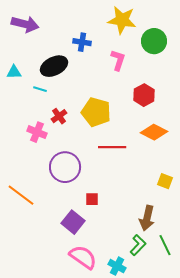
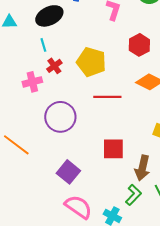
cyan line: (40, 89) -> (43, 45), moved, turned 56
pink cross: (37, 132) -> (32, 82), turned -36
red square: (92, 199) -> (113, 149), moved, size x1.6

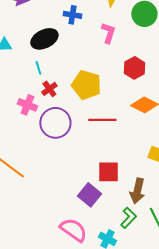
pink cross: (32, 82) -> (27, 105), turned 36
purple circle: (60, 117) -> (55, 123), moved
purple square: (68, 172) -> (89, 195), moved

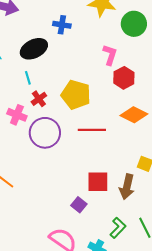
pink L-shape: (108, 33) -> (110, 55), moved
brown arrow: (137, 191) -> (127, 187), moved
purple square: (89, 195) -> (79, 205), size x0.7

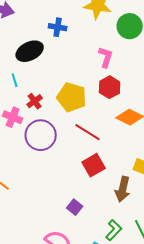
cyan line: (28, 78) -> (15, 80), moved
red hexagon: (124, 78) -> (110, 87), moved
red line: (92, 130) -> (88, 132), turned 32
red square: (98, 182) -> (94, 165), moved, turned -30

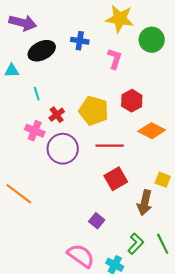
black ellipse: (30, 51) -> (42, 51), moved
pink L-shape: (106, 57) -> (115, 59), moved
red line: (88, 132) -> (110, 146), turned -32

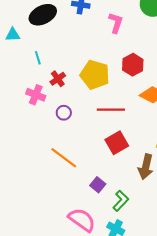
purple circle: (63, 149) -> (64, 113), size x0.5
orange line: (19, 194) -> (64, 158), moved
green L-shape: (136, 244) -> (121, 201), moved

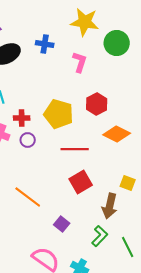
red cross: (58, 79) -> (22, 118), turned 35
purple circle: (64, 113) -> (28, 140), moved
green L-shape: (121, 201) -> (100, 236), moved

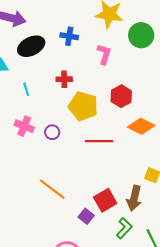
red cross: (22, 118) -> (64, 79), moved
red square: (81, 182) -> (105, 200), moved

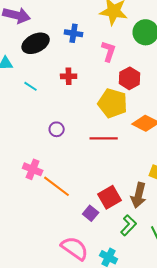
cyan line: (26, 89) -> (31, 86), turned -40
red hexagon: (121, 96) -> (130, 78), moved
yellow pentagon: (83, 106) -> (113, 103), moved
pink cross: (24, 126) -> (33, 169), moved

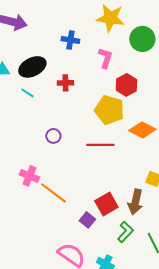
black ellipse: (36, 43) -> (32, 67), moved

